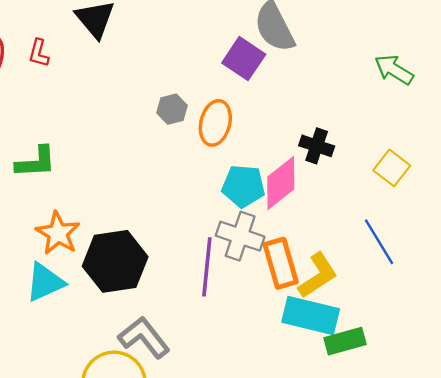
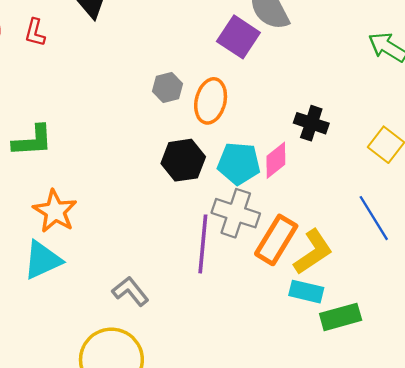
pink diamond: (281, 183) -> (276, 160), size x0.7
black hexagon: (115, 261) -> (183, 160), moved, size x0.7
orange rectangle: (281, 263) -> (276, 240), turned 48
cyan rectangle: (311, 315) -> (306, 292), size x0.6
gray L-shape: (144, 337) -> (130, 291), moved, size x0.7

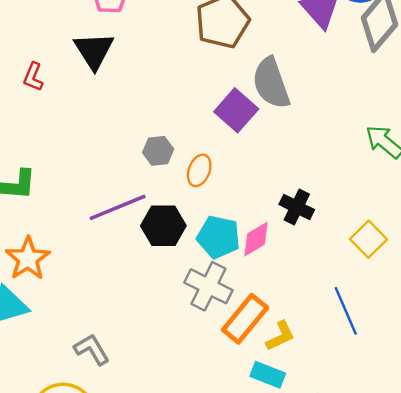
orange ellipse: (211, 101) -> (199, 170), size x0.7
purple line: (203, 244) -> (118, 207), moved, turned 54
yellow L-shape: (313, 252) -> (280, 336), size x0.7

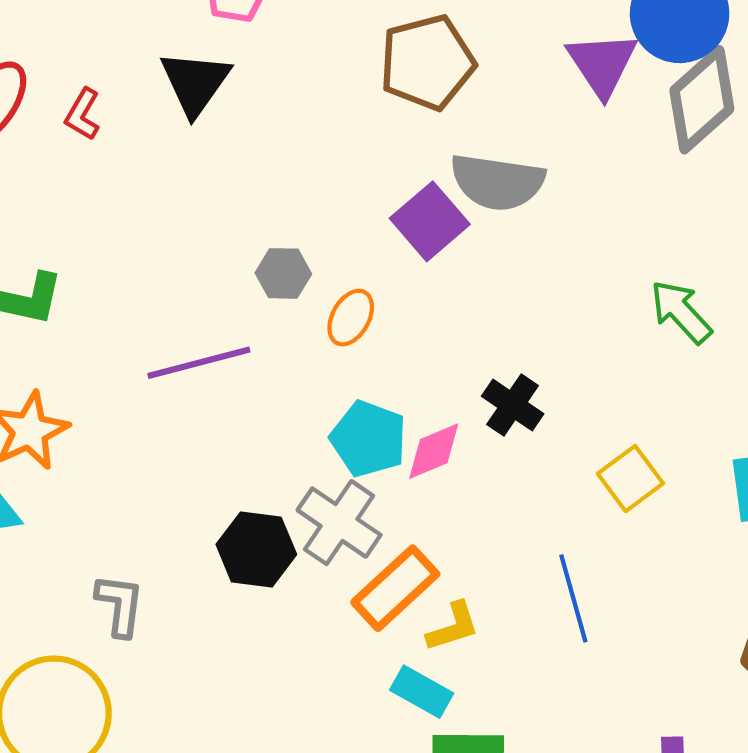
gray semicircle: (271, 83) -> (497, 182), turned -70
black hexagon: (163, 226) -> (256, 549), moved
gray L-shape: (92, 349) -> (120, 605), turned 30

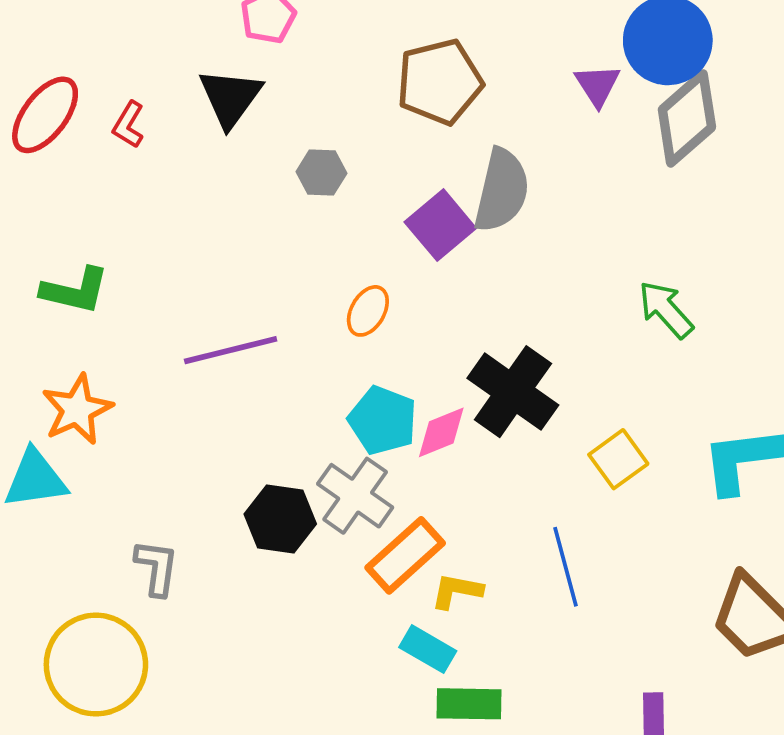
purple triangle: (602, 64) -> (597, 85), size x0.7
gray semicircle: (497, 182) -> (502, 190), turned -86
gray hexagon: (283, 273) -> (321, 173), moved
black cross: (513, 405) -> (513, 392), size x1.6
yellow L-shape: (453, 627) -> (457, 591), turned -152

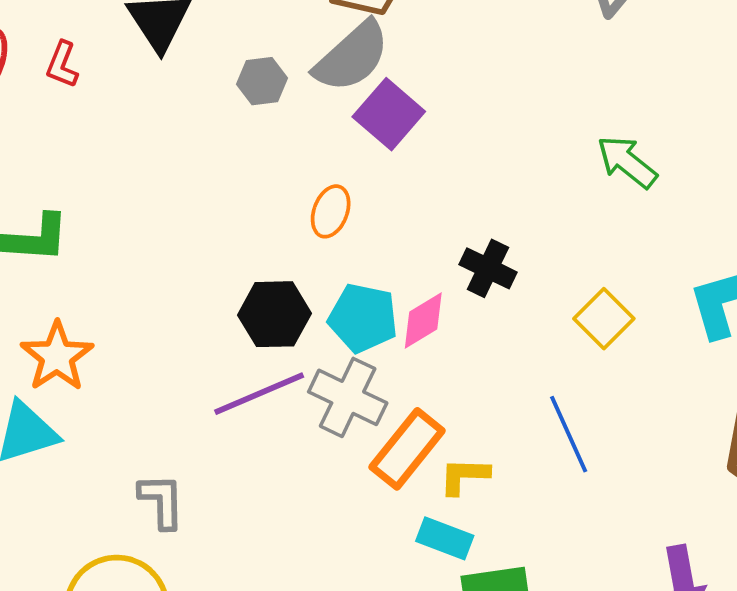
gray semicircle: (502, 190) -> (352, 57), moved, turned 44
purple line: (231, 350) -> (259, 394), moved
black cross: (513, 392) -> (488, 268), size x0.6
black hexagon: (280, 519) -> (274, 314), moved

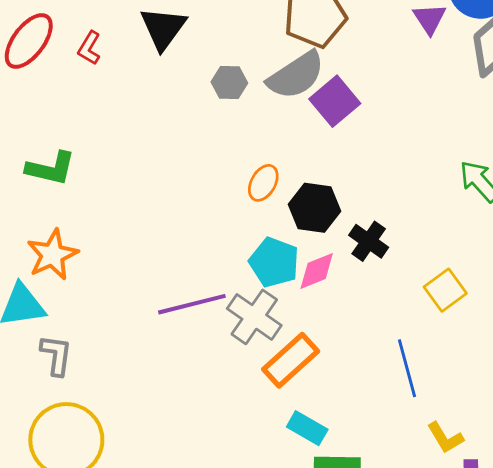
purple square: (389, 114) -> (335, 101), moved
black hexagon: (274, 314) -> (315, 208), moved
yellow L-shape: (464, 476) -> (445, 438), moved, turned -132
gray L-shape: (162, 501) -> (56, 355), moved

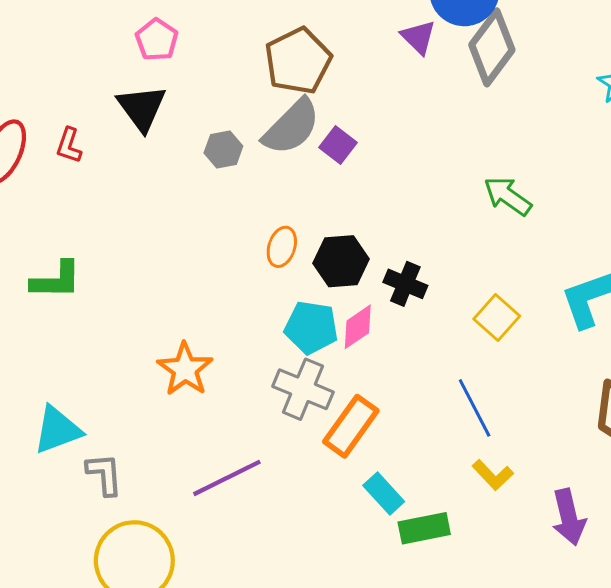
purple square: (335, 101) -> (338, 145), size x0.7
orange star: (52, 255) -> (185, 369), moved
purple line: (192, 304) -> (227, 478), moved
cyan rectangle: (307, 428) -> (384, 494), turned 30
yellow L-shape: (445, 438) -> (493, 475), moved

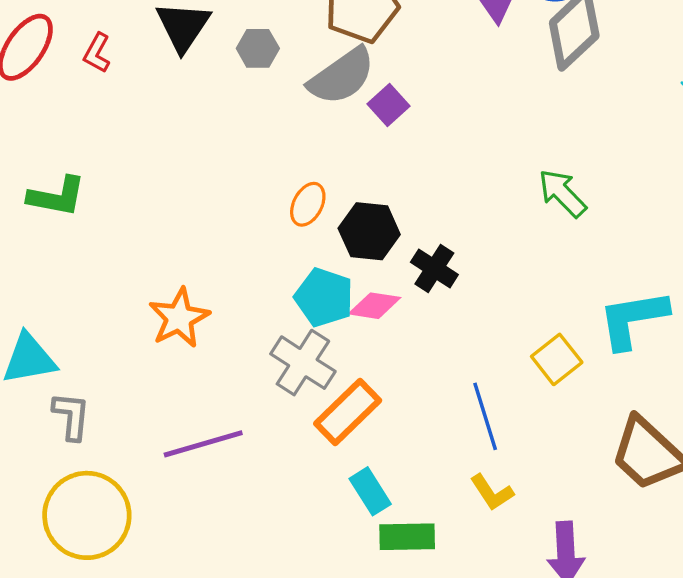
gray hexagon: (223, 150) -> (258, 48), moved
yellow square: (497, 318) -> (557, 359), moved
pink diamond: (358, 327) -> (374, 306), turned 33

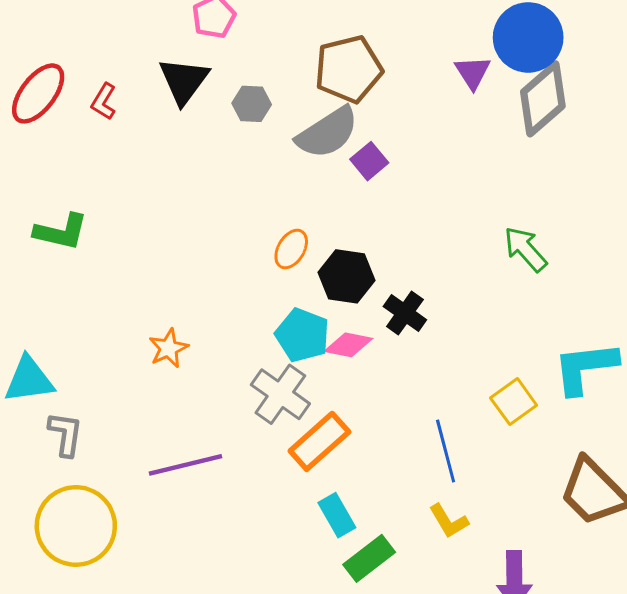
orange star: (179, 318) -> (168, 348), size x0.7
green rectangle: (407, 537) -> (369, 558), turned -39

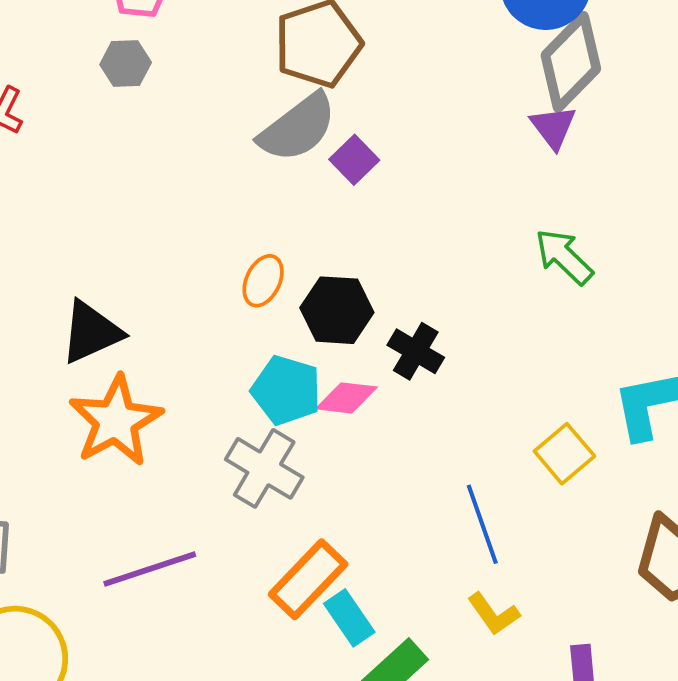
purple triangle: (473, 72) -> (553, 127), moved
black triangle: (184, 81) -> (91, 332), moved, turned 34
gray hexagon: (252, 104) -> (126, 63), moved
orange star: (168, 348) -> (116, 421), size x1.8
orange rectangle: (319, 441) -> (308, 579), moved

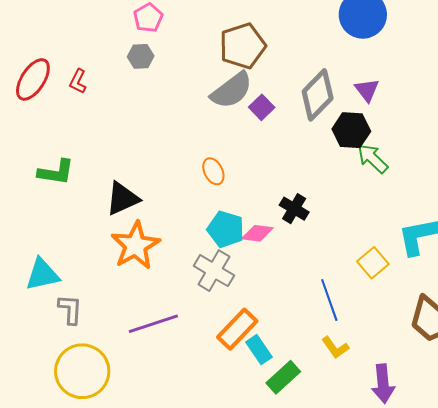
gray diamond: (571, 62) -> (318, 95), moved
orange ellipse: (263, 281) -> (213, 171), turned -52
black hexagon: (337, 310) -> (351, 130), moved

